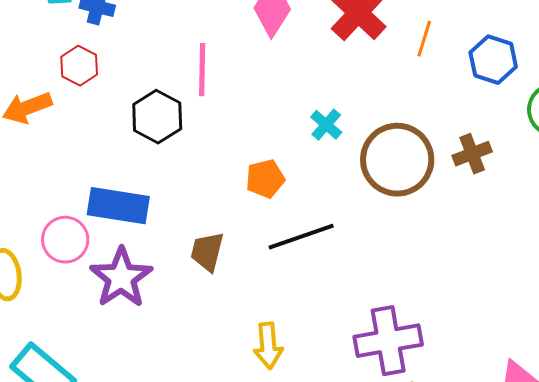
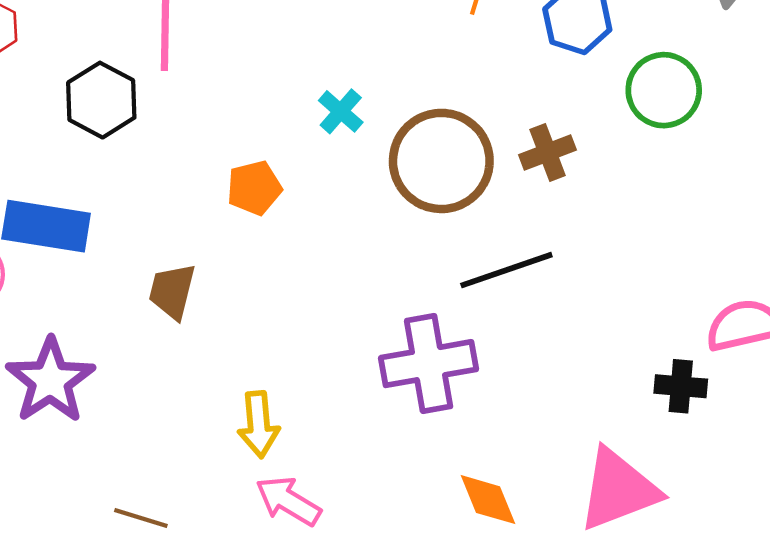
black line: (301, 237) -> (506, 270), moved
purple star: (121, 278) -> (50, 381), moved
purple cross: (388, 341) -> (429, 364), moved

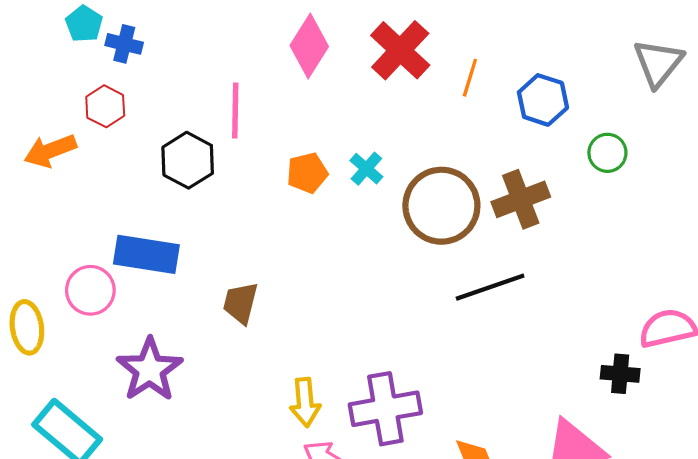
green circle: (664, 90) -> (607, 153), size x0.7
brown cross: (548, 152) -> (521, 199), size x1.4
orange pentagon: (254, 188) -> (307, 173), moved
purple cross: (429, 364) -> (385, 409), moved

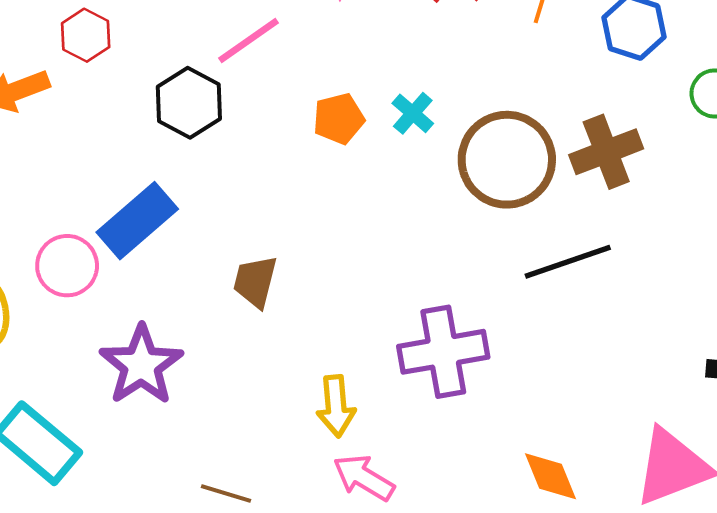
pink line: (235, 111) -> (249, 40), turned 54
blue rectangle: (146, 254) -> (137, 221), turned -50
purple cross: (385, 409) -> (443, 352), moved

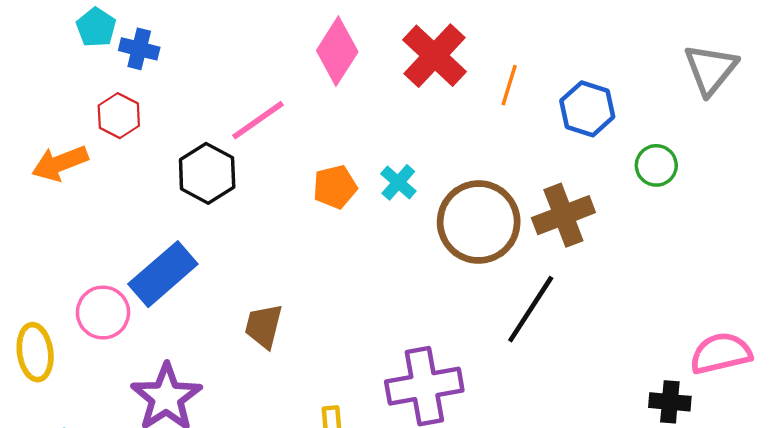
black line: (568, 262) -> (531, 309), turned -38

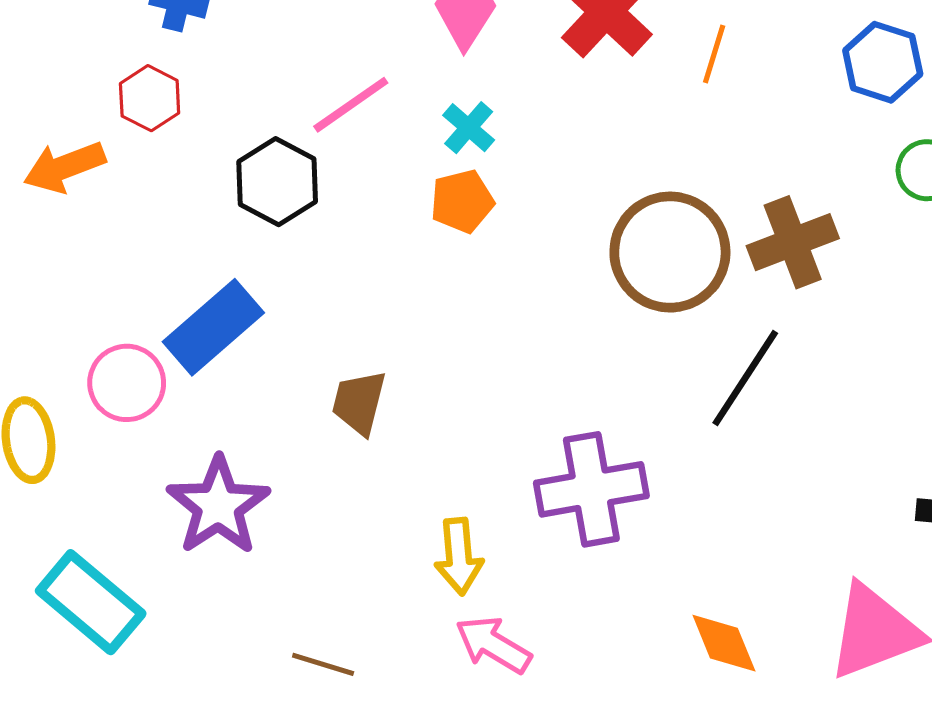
blue hexagon: (587, 109) -> (883, 62), moved
cyan cross: (398, 182) -> (469, 128), moved

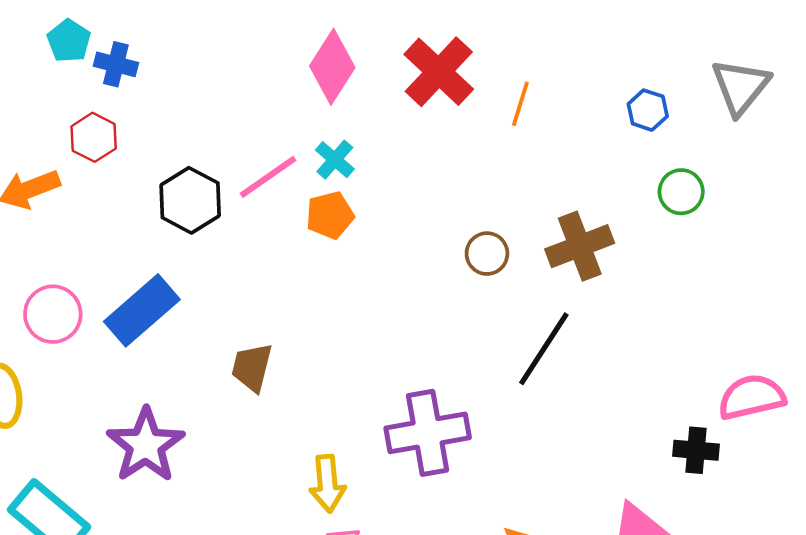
blue hexagon: (883, 62) -> (648, 110), size x0.7
pink line: (351, 105) -> (268, 177), moved
brown circle: (670, 252) -> (487, 254), size x0.5
pink circle: (127, 383) -> (53, 314), moved

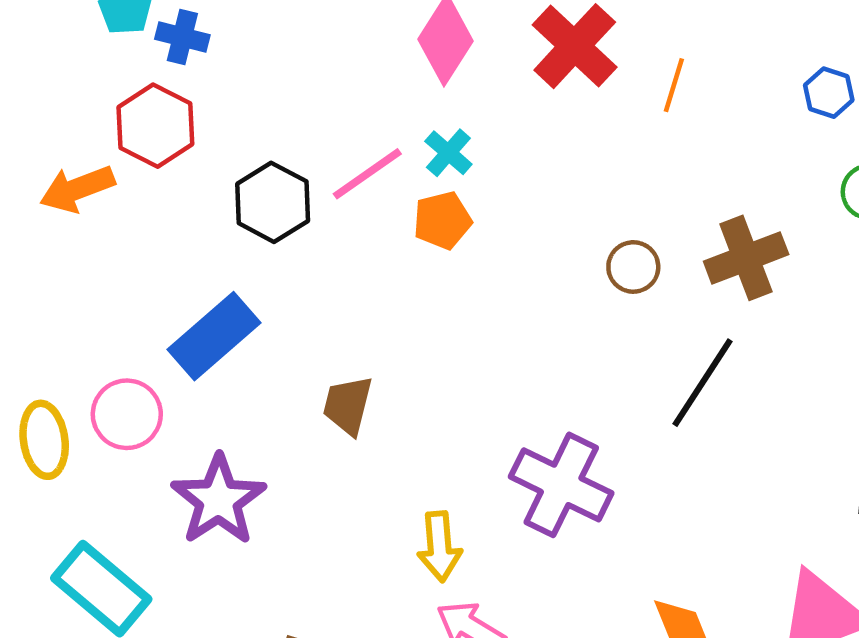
red hexagon: (94, 137) -> (155, 126), size x1.4
pink circle: (53, 314) -> (127, 414), moved
purple cross: (428, 433) -> (561, 485), turned 36

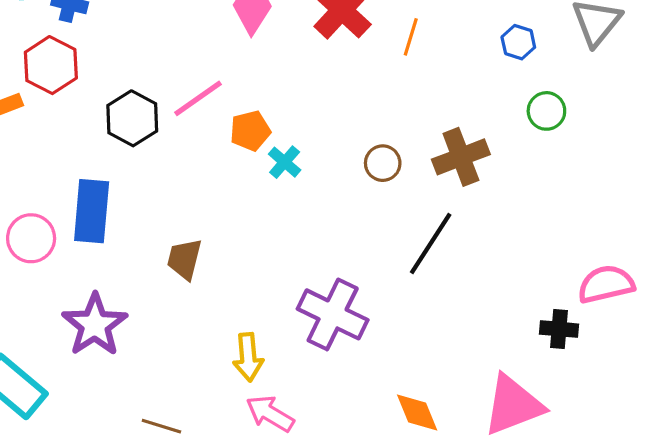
cyan cross: (448, 153) -> (285, 162), moved
blue rectangle: (214, 336) -> (92, 211), turned -44
pink circle: (127, 414) -> (31, 238), moved

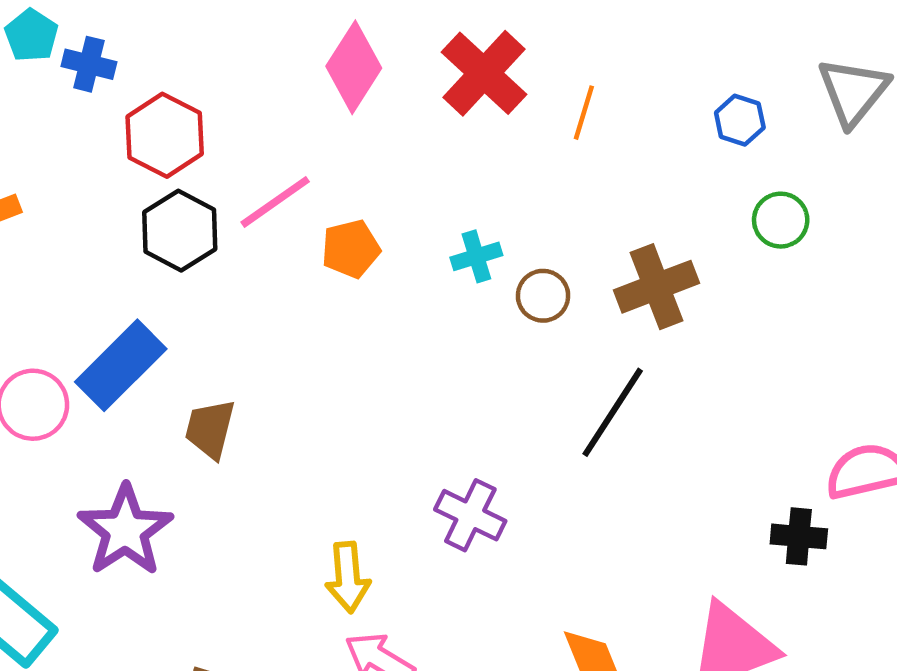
red hexagon: (51, 65) -> (165, 135), moved
cyan cross: (285, 162) -> (476, 256), moved, turned 32
blue rectangle: (92, 211) -> (121, 365), turned 40
brown trapezoid: (184, 259) -> (210, 429), moved
purple cross: (333, 314) -> (470, 515), size x0.7

